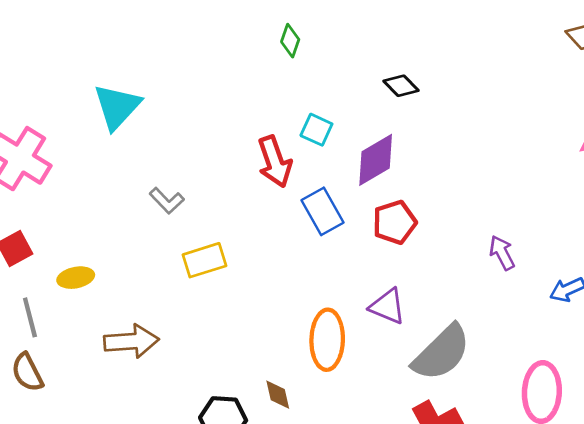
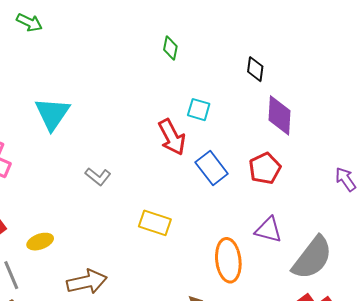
black diamond: (401, 86) -> (255, 69), turned 60
purple diamond: (376, 160) -> (279, 115), moved, turned -48
yellow rectangle: (205, 260) -> (155, 223), moved, turned 44

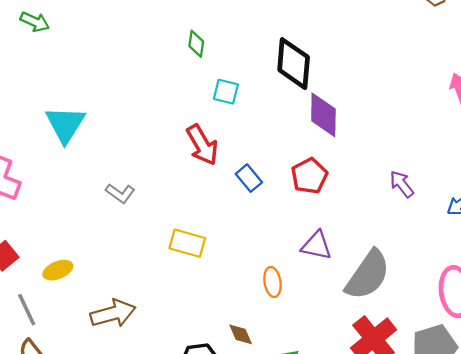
black diamond: (255, 69) -> (294, 64), size x1.8
cyan square: (199, 110) -> (226, 92), moved
blue rectangle: (212, 168) -> (249, 178), size x0.7
orange ellipse: (228, 260) -> (272, 282), size x0.6

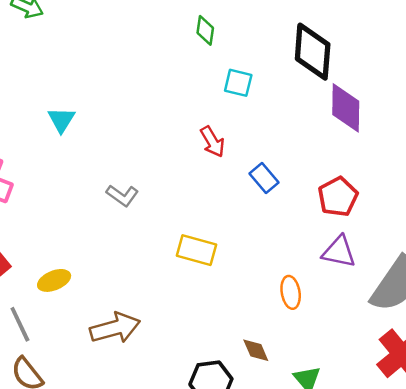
cyan triangle: (65, 124) -> (61, 120), size x0.6
red arrow: (202, 145) -> (212, 142), size x0.7
red pentagon: (309, 176) -> (338, 197), moved

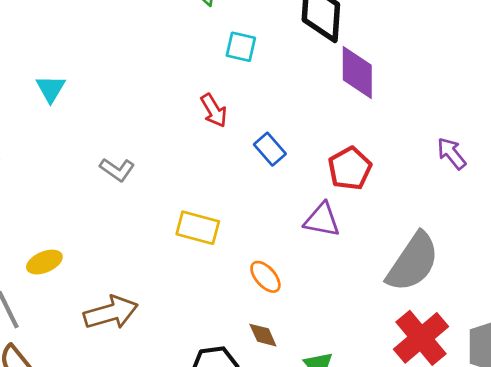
purple triangle: (339, 252) -> (322, 220), moved
orange ellipse: (291, 292) -> (265, 277), moved, turned -32

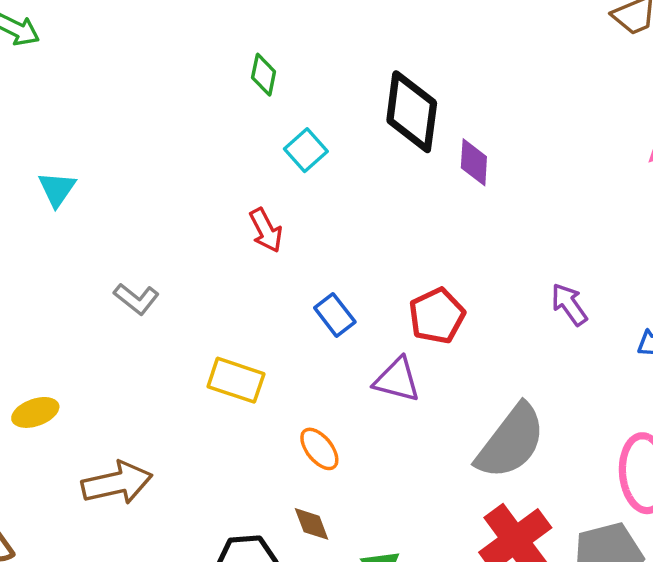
cyan square: (241, 47) -> (306, 150), turned 32
purple diamond: (357, 73) -> (474, 162), moved, size x0.7
blue rectangle: (270, 149) -> (335, 315), moved

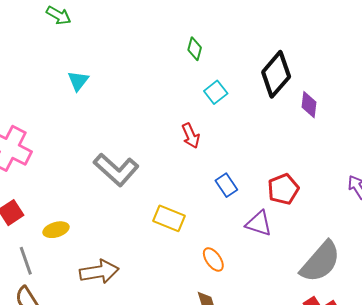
black diamond: (412, 112) -> (276, 74), turned 30
cyan triangle: (57, 189) -> (78, 81), moved
gray L-shape: (136, 299) -> (116, 170), size x1.8

